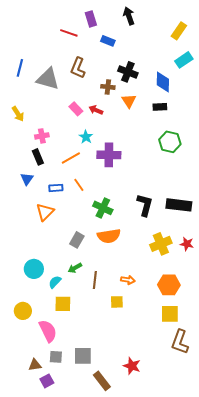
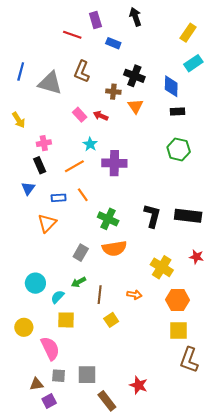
black rectangle: (160, 107) -> (178, 112), moved
yellow cross: (161, 244) -> (162, 267), moved, turned -35
yellow square: (117, 302) -> (111, 320), moved, turned -32

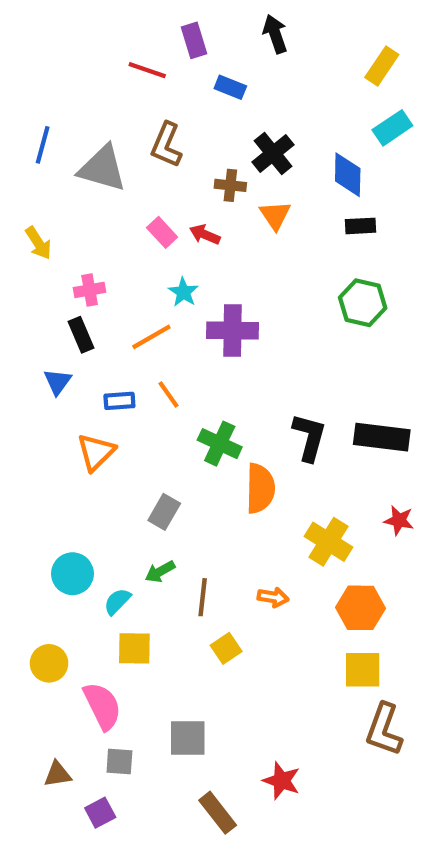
black cross: (134, 76) -> (273, 153), turned 30
orange semicircle: (114, 248) -> (260, 488), moved, turned -80
gray square: (87, 375) -> (188, 738), moved
brown triangle: (36, 384) -> (58, 774), moved

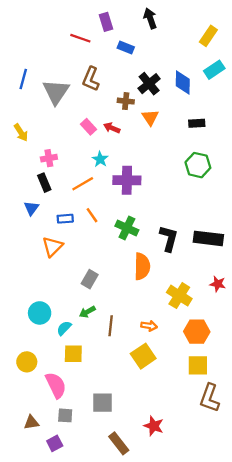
gray triangle: (102, 168) -> (56, 92), turned 48
blue diamond: (348, 175) -> (183, 82), moved
green cross: (220, 444) -> (127, 228), moved
yellow square: (226, 648) -> (143, 356), moved, size x1.5

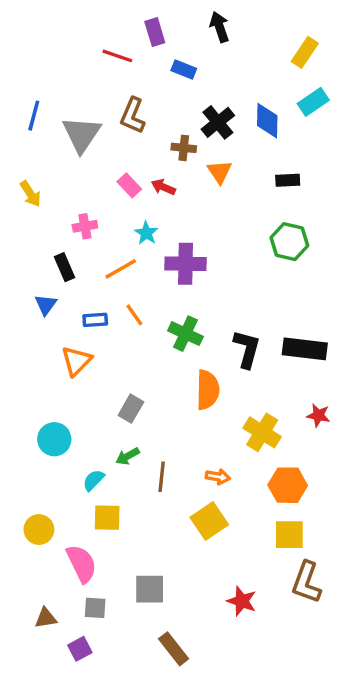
pink cross: (49, 158) -> (85, 226), moved
cyan circle: (40, 313) -> (54, 439), moved
red star: (154, 426) -> (242, 601), moved

